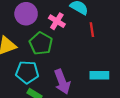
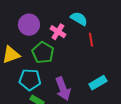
cyan rectangle: (99, 75) -> (98, 83), turned -30

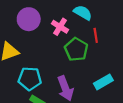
green pentagon: (43, 53) -> (76, 49), moved

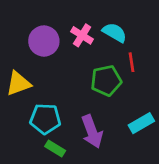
pink cross: (60, 27) -> (82, 35), moved
green pentagon: (76, 49) -> (106, 81), turned 30

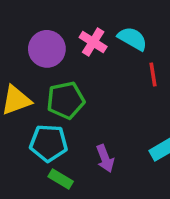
green pentagon: (106, 81) -> (66, 100), moved
purple arrow: (92, 132) -> (105, 158), size x0.7

